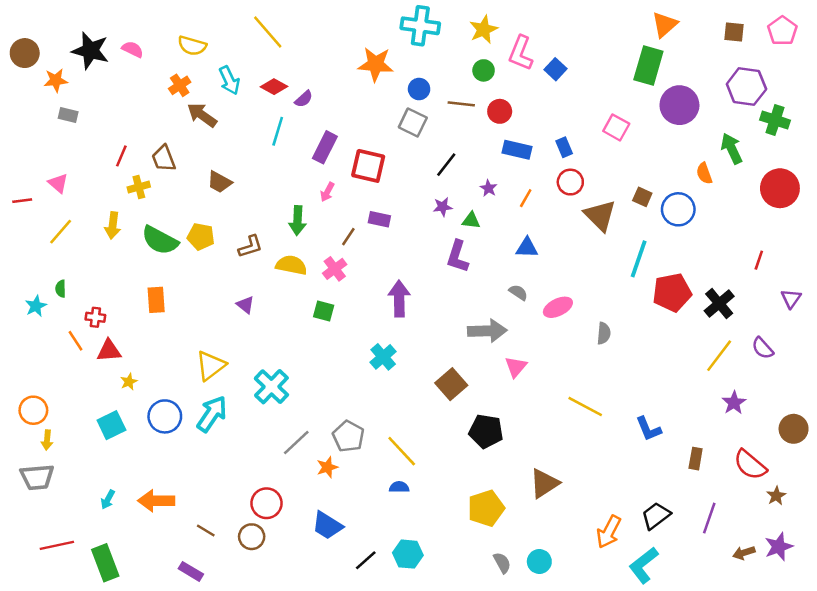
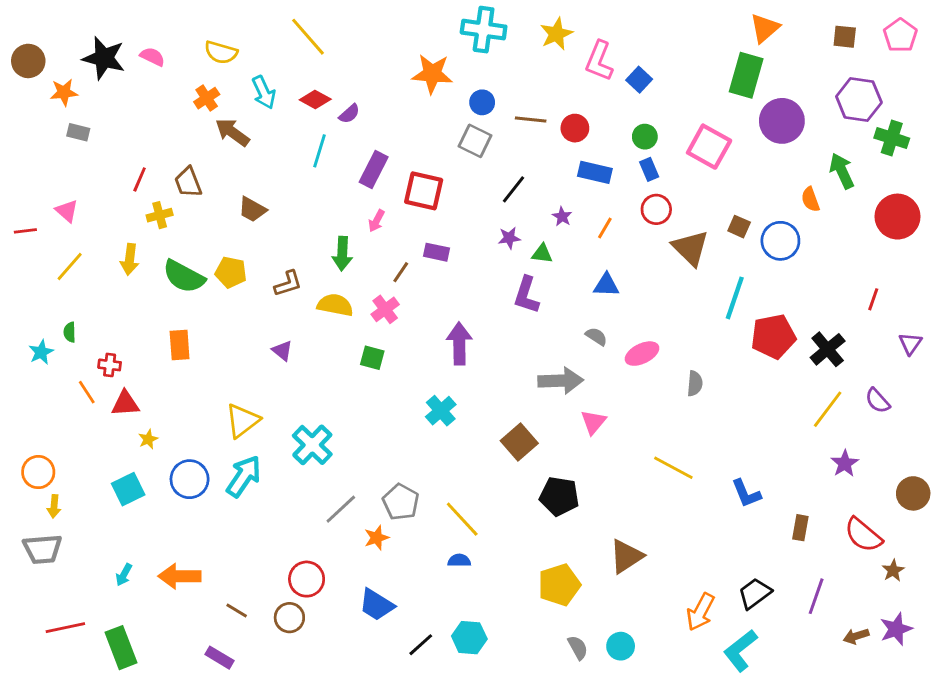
green circle: (484, 70) -> (645, 137), moved
pink square: (616, 127) -> (709, 147), size x1.4

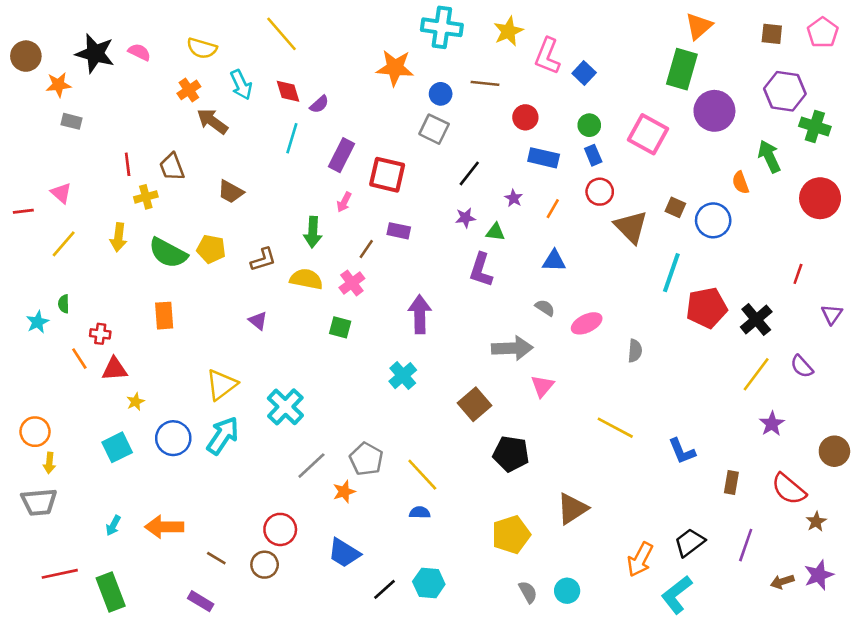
red diamond: (315, 99) -> (288, 91), turned 44
brown line: (531, 119) -> (485, 83), moved
red line: (140, 179) -> (128, 164), turned -30

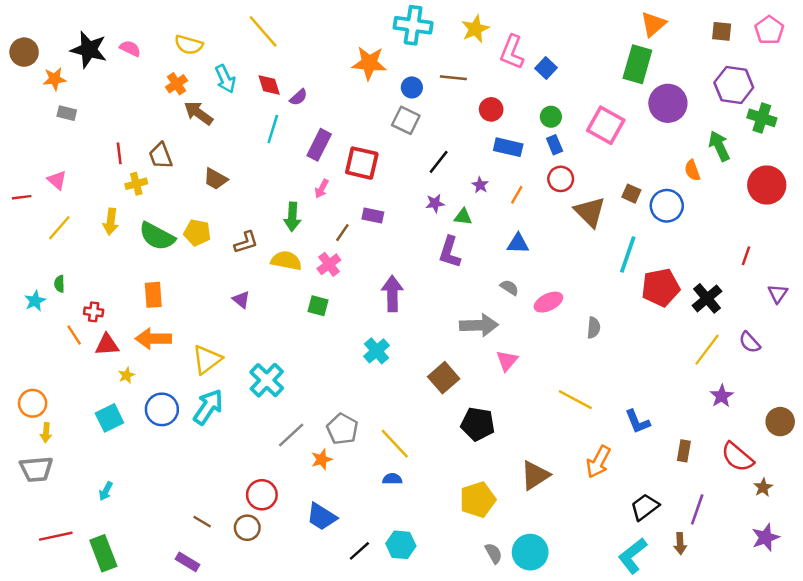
orange arrow: (164, 527) -> (153, 339), moved
orange arrow: (640, 559) -> (598, 462), moved
brown arrow: (782, 582) -> (680, 544), moved, turned -75
cyan circle: (567, 591) -> (530, 552), size x1.5

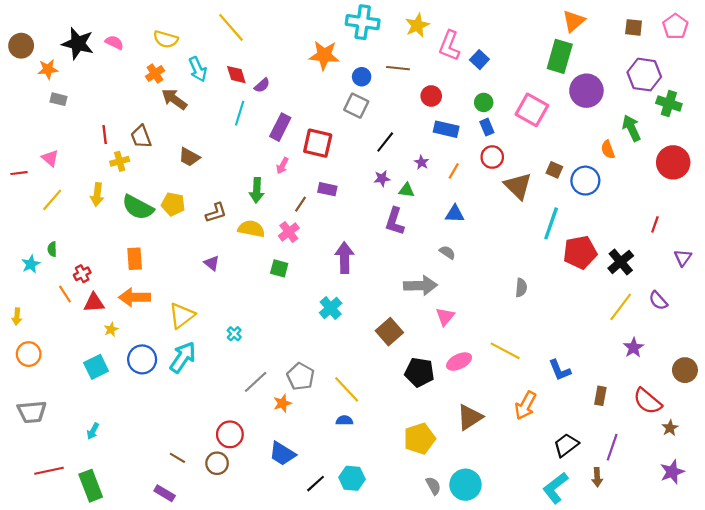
pink ellipse: (548, 302) -> (459, 362), moved
red cross: (94, 312) -> (82, 274), turned -35
cyan cross: (267, 380) -> (234, 334), size x0.5
yellow arrow: (46, 433) -> (17, 317), moved

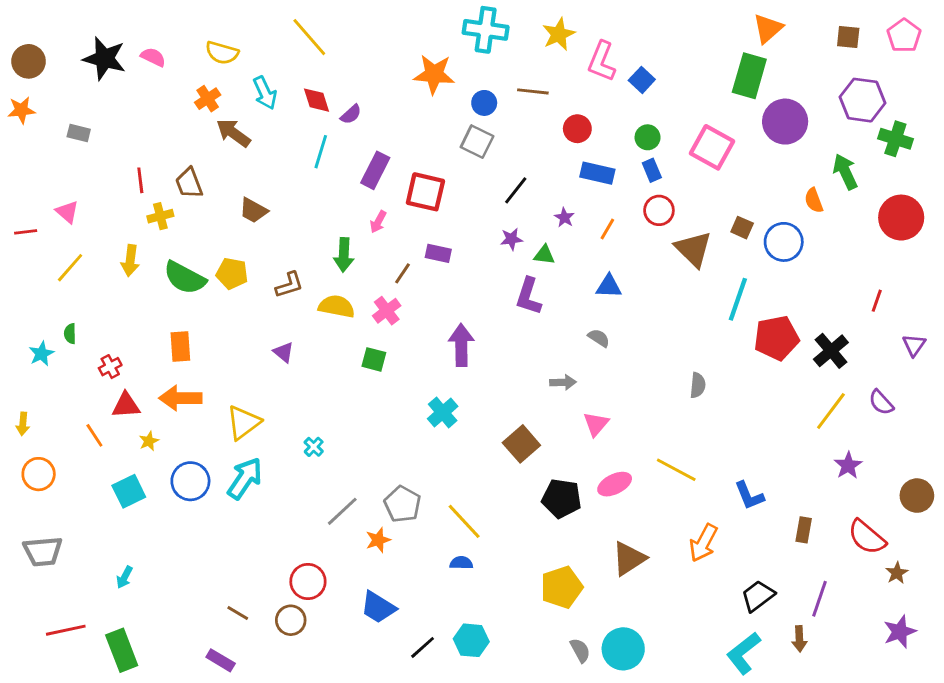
orange star: (48, 69) -> (21, 110), moved
gray arrow: (420, 286) -> (563, 382), size x0.6
orange line: (65, 294) -> (94, 435), moved

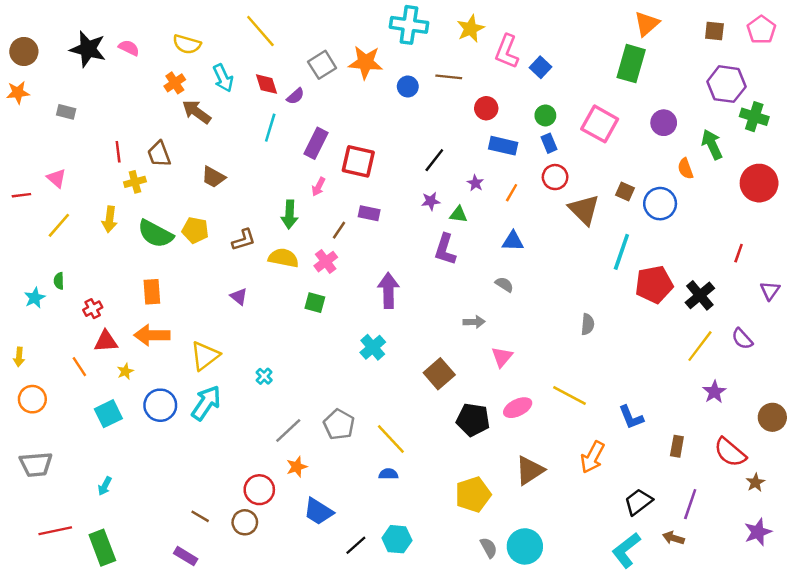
purple circle: (785, 122) -> (664, 123), moved, size x0.7
gray square: (477, 142) -> (322, 65), moved, turned 32
orange star: (378, 540) -> (297, 467), moved
brown arrow: (799, 639) -> (673, 538), turned 110

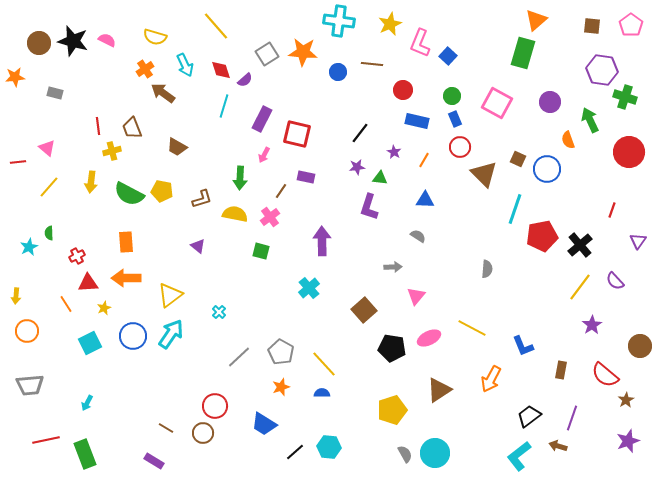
brown circle: (24, 51) -> (39, 43), moved
orange star: (297, 467) -> (281, 387), moved

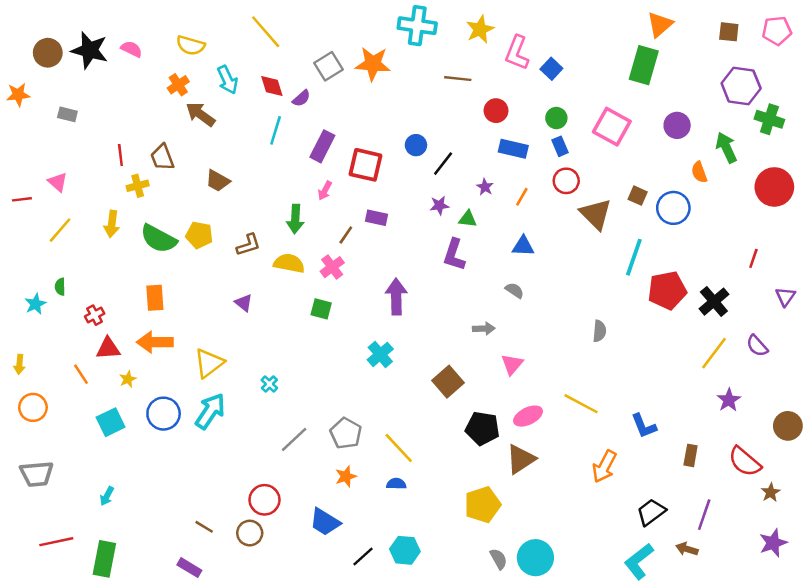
pink pentagon: (631, 25) -> (777, 31), turned 30
blue circle: (338, 72) -> (416, 145), moved
brown triangle: (439, 390) -> (521, 459), moved
green rectangle: (85, 454) -> (104, 559), turned 32

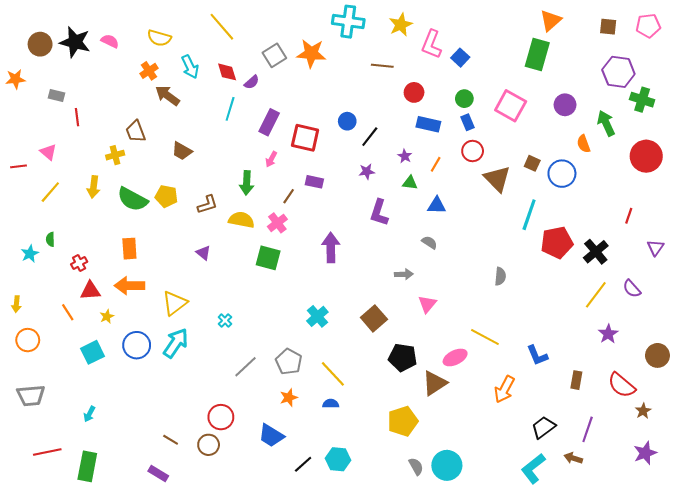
red line: (120, 155) -> (77, 117), moved
green triangle: (468, 219) -> (410, 183), moved
green square: (321, 309) -> (268, 258), size x1.4
cyan cross: (380, 354) -> (317, 316), moved
pink ellipse: (528, 416) -> (455, 357), moved

